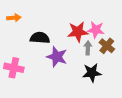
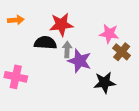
red star: (78, 32) -> (61, 25), moved
gray arrow: (88, 48) -> (67, 50), moved
purple star: (57, 57) -> (80, 61), moved

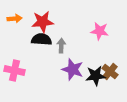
red star: (61, 25) -> (43, 22), moved
brown cross: (122, 52) -> (110, 72), moved
purple star: (80, 61) -> (73, 69), moved

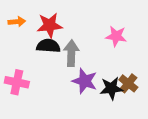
gray arrow: (61, 46) -> (71, 53), size x1.5

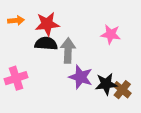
pink cross: (17, 82) -> (16, 78), turned -30
brown cross: (128, 83) -> (122, 90), moved

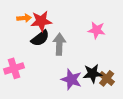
orange arrow: (16, 20) -> (24, 18), moved
black semicircle: (46, 44) -> (40, 38), turned 138
purple star: (81, 77) -> (71, 79), moved

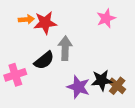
pink star: (97, 30) -> (106, 18), moved, turned -30
black semicircle: (40, 38) -> (44, 60), moved

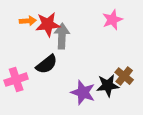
gray arrow: (65, 48) -> (62, 36), moved
brown cross: (117, 86) -> (124, 76), moved

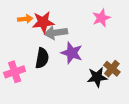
gray arrow: (62, 36) -> (56, 33), turned -100
black semicircle: (47, 64) -> (42, 58), turned -42
purple star: (83, 92) -> (72, 53), moved

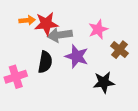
pink star: (101, 18) -> (98, 29), moved
brown cross: (112, 69) -> (120, 50), moved

